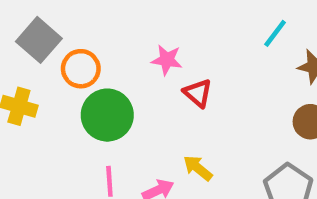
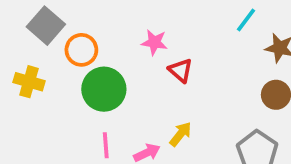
yellow arrow: (198, 168) -> (181, 134), turned 90

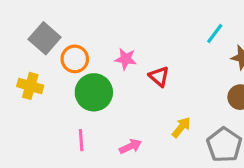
pink star: (154, 42) -> (126, 59), moved
yellow arrow: (181, 134) -> (181, 127), moved
pink line: (106, 145) -> (81, 140), moved

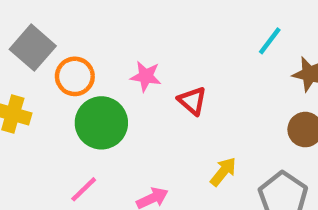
pink line: (81, 140) -> (84, 189), turned 50

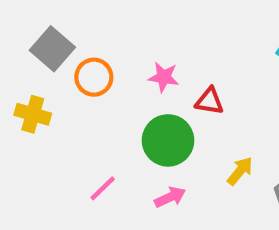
red triangle: (192, 101) -> (209, 101), turned -32
green circle: (101, 123) -> (168, 140), moved

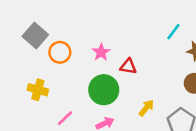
pink star: (164, 77) -> (101, 52), turned 30
yellow cross: (33, 114) -> (38, 90), moved

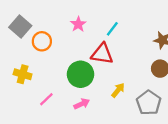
cyan line: (173, 32) -> (112, 29), moved
pink star: (101, 52) -> (78, 24), moved
red triangle: (128, 66) -> (102, 54), size x1.5

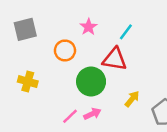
gray square: (20, 27) -> (25, 29), turned 35
orange circle: (42, 41) -> (65, 50), moved
pink line: (46, 99) -> (70, 116), moved

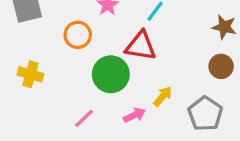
pink arrow: (92, 114) -> (134, 115), moved

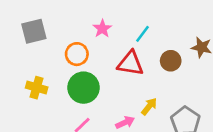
brown circle: (221, 66) -> (171, 61), moved
green circle: (111, 74) -> (84, 88), moved

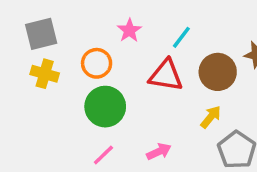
brown circle: (171, 61) -> (218, 72), size x1.4
yellow cross: (37, 88) -> (45, 74), moved
yellow arrow: (149, 106) -> (211, 117), moved

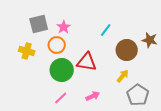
pink star: (129, 30) -> (64, 27), moved
gray square: (41, 34) -> (39, 24), moved
red triangle: (166, 75) -> (87, 62), moved

